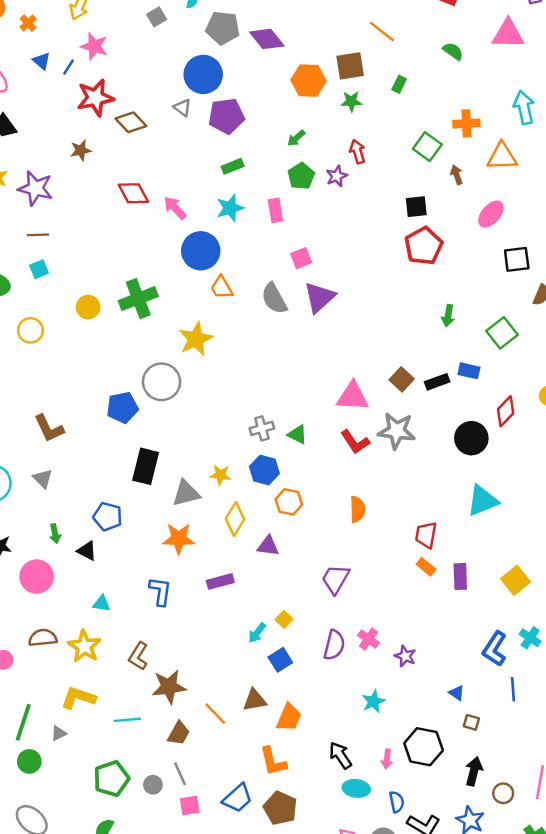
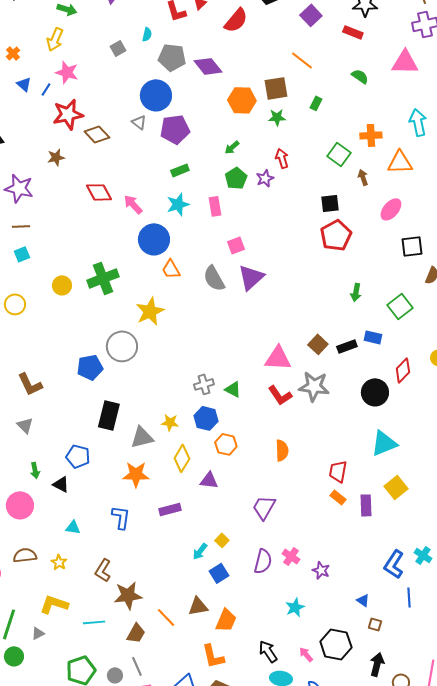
yellow square: (515, 580) -> (396, 487), moved
yellow star: (84, 646) -> (59, 562), size x0.6
pink arrow: (387, 759) -> (306, 654), turned 133

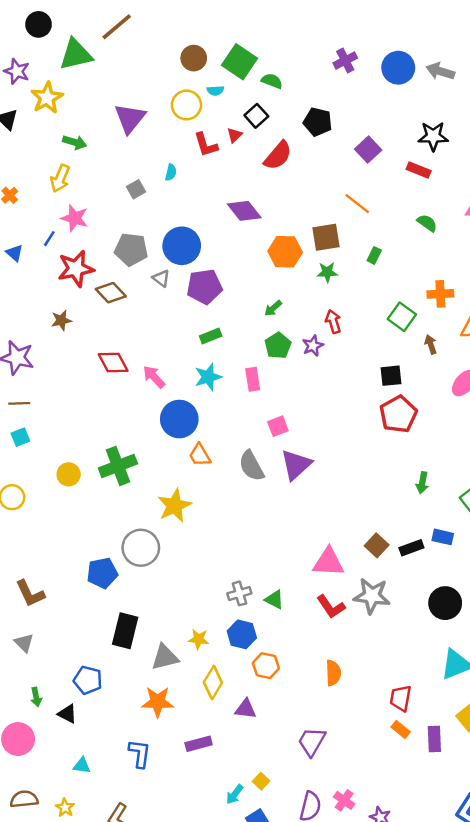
gray pentagon: (172, 57) -> (131, 249), moved
blue triangle: (24, 84) -> (14, 253), moved

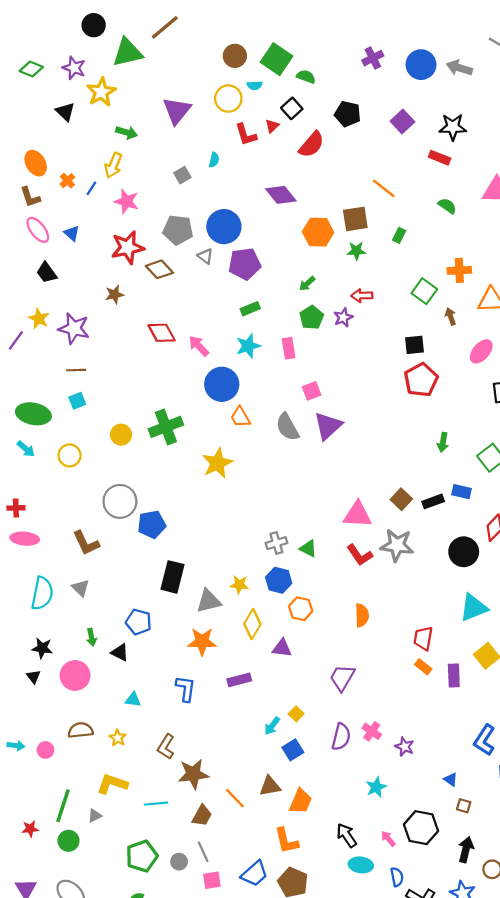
purple square: (368, 150) -> (402, 122), moved
blue line: (49, 239) -> (91, 188), moved
red arrow: (333, 322) -> (362, 296), turned -75
gray circle: (141, 548) -> (120, 501), moved

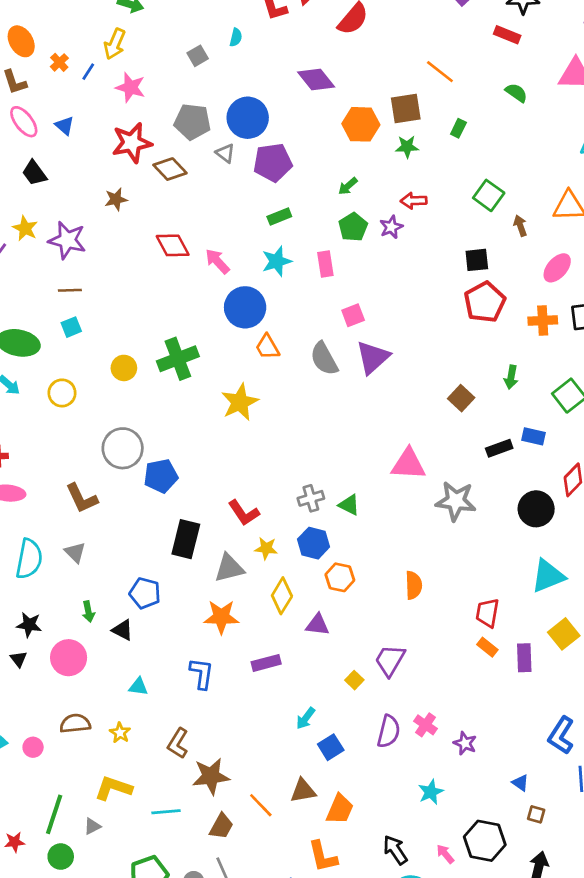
orange cross: (459, 270) -> (543, 321), moved
brown square: (401, 499) -> (461, 398), moved
red L-shape: (360, 555) -> (244, 513), moved
yellow square: (296, 714) -> (354, 680), moved

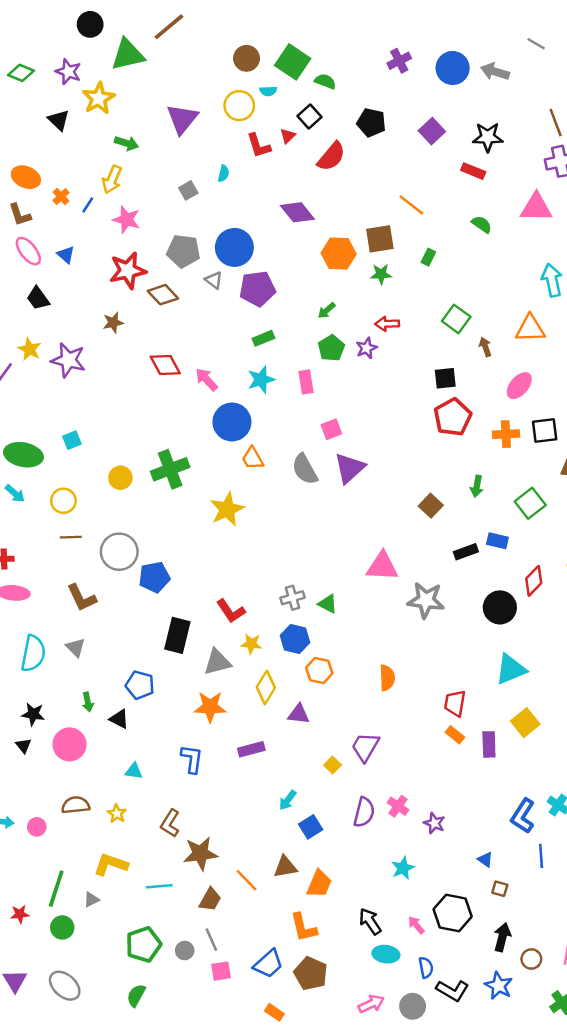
orange ellipse: (21, 41) -> (26, 177), turned -36
brown line: (70, 290) -> (71, 537), moved

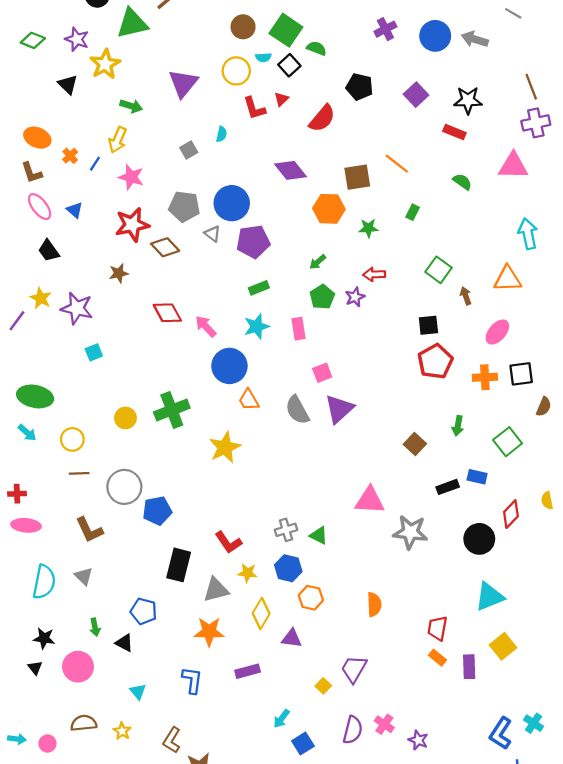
black square: (310, 117) -> (289, 65), moved
brown square: (380, 239) -> (357, 177), moved
cyan square: (72, 440) -> (94, 352), moved
cyan triangle: (134, 771) -> (138, 692), turned 42

